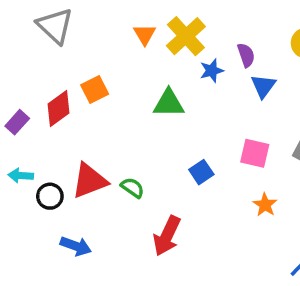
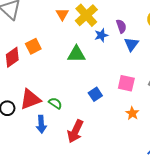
blue arrow: (76, 246) -> (41, 124), moved, turned 66

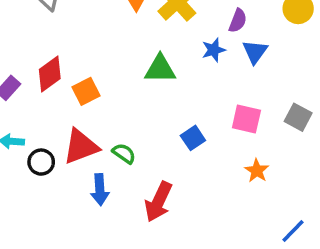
purple semicircle: (121, 26) -> (238, 21), turned 40
blue star: (101, 35) -> (214, 50), moved
orange square: (33, 46) -> (86, 91), moved

